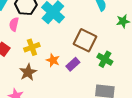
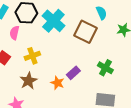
brown square: (85, 40) -> (85, 32), moved
orange star: (53, 60) -> (57, 83), moved

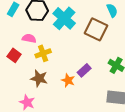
pink semicircle: (14, 33) -> (29, 38), moved, turned 88
brown star: (28, 81) -> (39, 78), turned -30

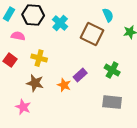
cyan cross: (64, 18) -> (60, 23), size x0.7
pink semicircle: (29, 38) -> (18, 36), moved
yellow cross: (43, 53) -> (39, 58), turned 35

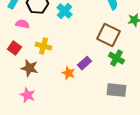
brown square: (92, 34) -> (108, 35), moved
brown star: (35, 83) -> (29, 68), moved

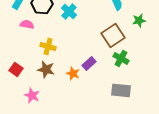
brown square: (108, 35) -> (113, 35), turned 30
red square: (14, 48) -> (16, 69), moved
brown star: (29, 68) -> (46, 69), moved

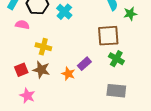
green star: (139, 20) -> (130, 14), moved
brown square: (113, 35) -> (108, 36), turned 30
red square: (16, 69) -> (21, 70), moved, turned 32

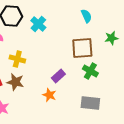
green star: (130, 14) -> (111, 38), moved
orange star: (68, 74) -> (49, 95), moved

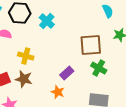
cyan semicircle: (86, 16) -> (108, 11), moved

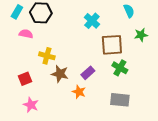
cyan cross: (47, 21) -> (92, 21), moved
brown star: (24, 79) -> (60, 74), moved

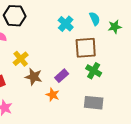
cyan semicircle: (129, 11) -> (95, 19), moved
green star: (141, 35) -> (115, 27), moved
yellow cross: (47, 56) -> (21, 59), turned 35

